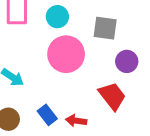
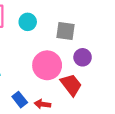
pink circle: (66, 54) -> (47, 65), moved

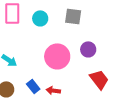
gray square: (65, 31) -> (73, 16), moved
red trapezoid: (71, 85) -> (99, 79), moved

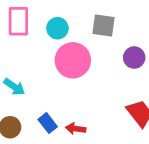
purple circle: (88, 49) -> (134, 58), moved
pink circle: (57, 56) -> (73, 60), moved

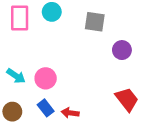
cyan circle: (57, 28) -> (52, 12), moved
pink circle: (73, 60) -> (46, 78), moved, size x0.7

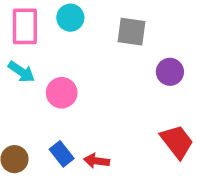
cyan arrow: (16, 76) -> (21, 72), moved
pink circle: (46, 78) -> (62, 93), moved

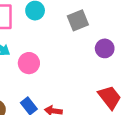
gray square: (131, 32) -> (78, 20), turned -30

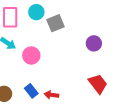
gray square: (78, 20) -> (56, 23), moved

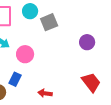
blue rectangle: (31, 91) -> (15, 79), moved, turned 64

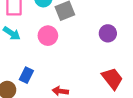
pink circle: (25, 54) -> (48, 36), moved

